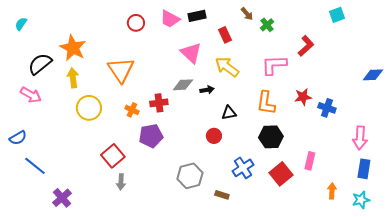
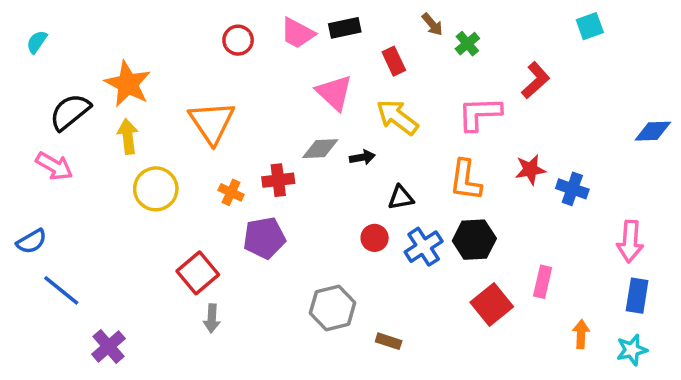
blue cross: (243, 168) -> (424, 247), moved

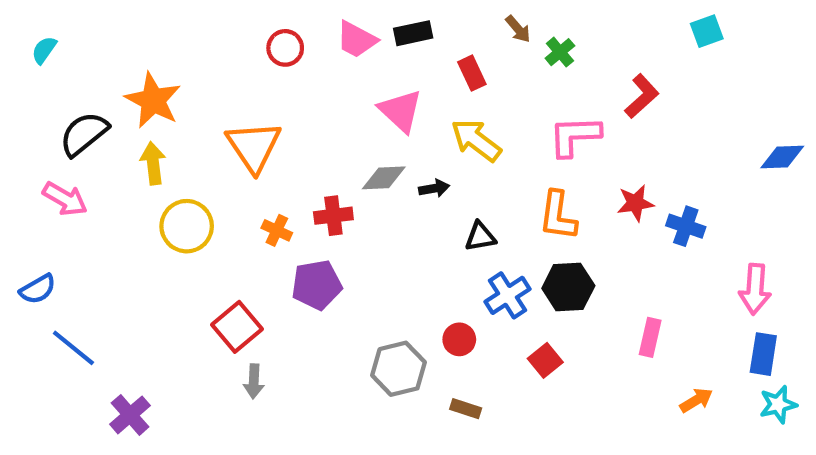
red circle: (375, 238) -> (459, 339), moved
red square: (492, 304) -> (545, 360), moved, size x0.7
orange arrow: (581, 334) -> (696, 400), turned 56
cyan star: (632, 350) -> (778, 404), moved

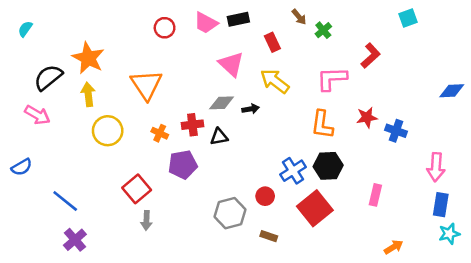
black triangle: (480, 237) -> (219, 137), moved
blue line: (73, 348) -> (65, 201), moved
red square: (545, 360) -> (315, 208), size x1.8
orange arrow: (696, 400) -> (394, 247), moved

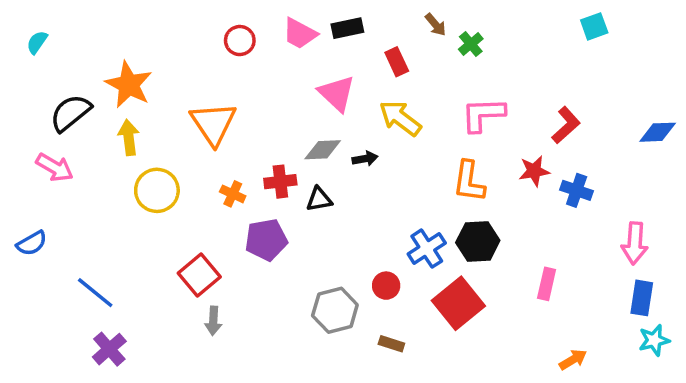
red L-shape: (371, 56) -> (566, 125), moved

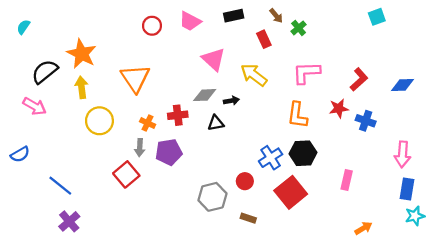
black rectangle: (347, 28) -> (234, 16), moved
red rectangle: (397, 62) -> (264, 39), moved
blue diamond: (658, 132) -> (403, 85), moved
black triangle: (319, 199) -> (216, 123), moved
gray arrow: (213, 321) -> (140, 148), moved

